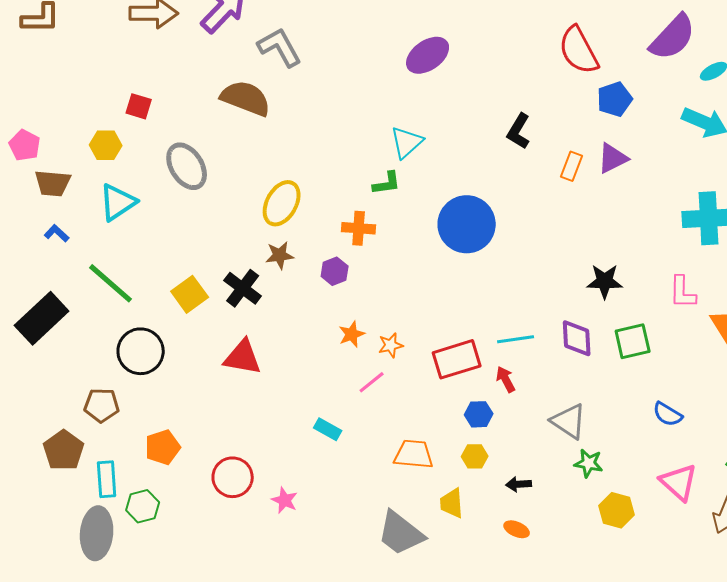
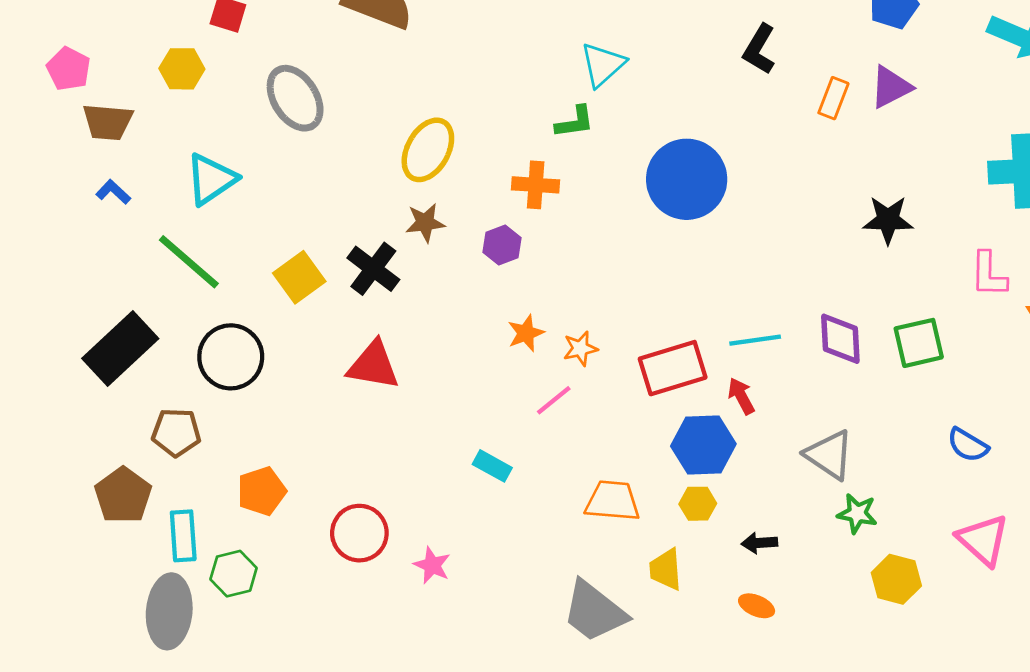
cyan triangle: (118, 202) -> (211, 179), moved
black star: (605, 281) -> (888, 220), moved
black rectangle: (42, 318) -> (120, 348), moved
blue hexagon: (479, 414) -> (703, 445), size x1.6

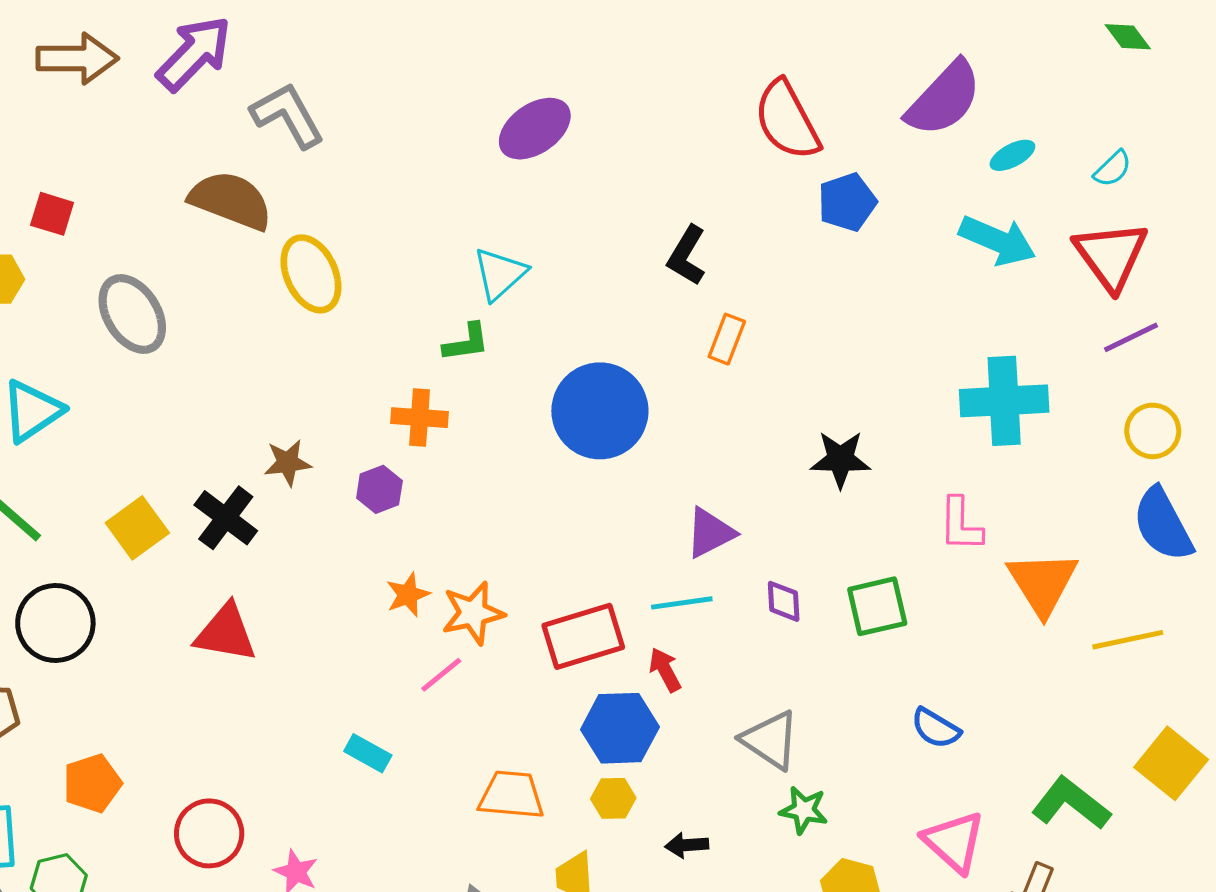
purple triangle: (891, 87) -> (710, 533), moved
orange rectangle: (833, 98) -> (727, 339), moved
yellow ellipse: (428, 150) -> (311, 274), moved, turned -54
purple diamond: (840, 339) -> (784, 601), size x0.7
orange star: (580, 348) -> (473, 613), size x1.5

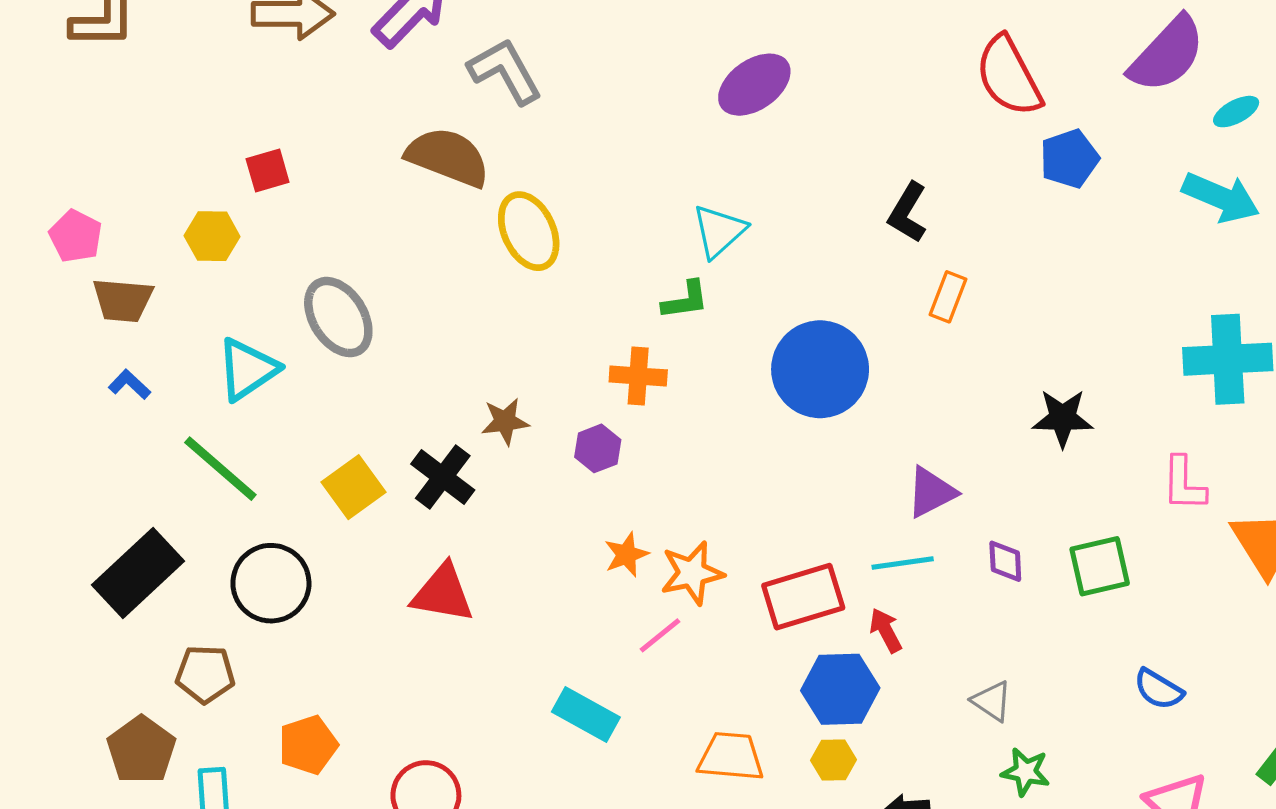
red square: (52, 214) -> (268, 171), turned -33
gray ellipse: (132, 314) -> (338, 317), moved
gray triangle: (770, 740) -> (992, 701), size x0.7
cyan rectangle: (368, 753) -> (586, 715), size x1.4

